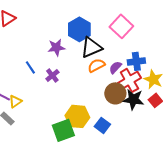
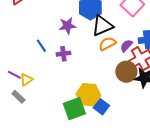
purple cross: (52, 75) -> (63, 54), turned 32
blue square: (102, 125) -> (101, 107), moved

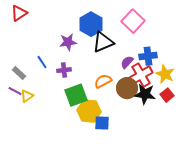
orange semicircle: (107, 44) -> (103, 81), moved
gray rectangle: (18, 97) -> (19, 73), moved
blue square: (101, 107) -> (102, 123), turned -35
green square: (74, 109) -> (76, 95), moved

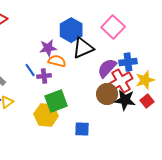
blue line: (42, 62) -> (30, 70), moved
purple semicircle: (127, 62) -> (107, 68), size x1.5
yellow star: (165, 74) -> (145, 80), turned 30
orange semicircle: (103, 81) -> (57, 61), moved, turned 42
yellow hexagon: (89, 111) -> (46, 115), moved

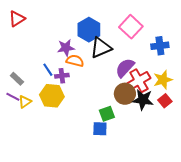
blue cross: (128, 62) -> (160, 46), moved
green square: (56, 101) -> (107, 114), moved, size x0.7
yellow hexagon: (46, 115) -> (52, 96), moved

